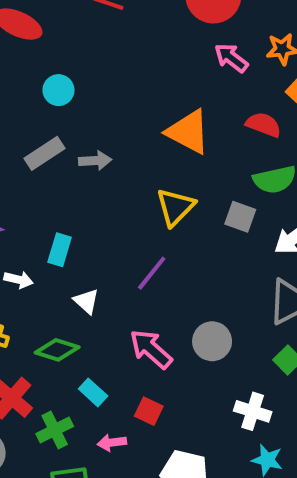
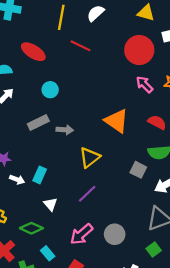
yellow triangle: (175, 207) -> (90, 157), moved
white arrow: (18, 280) -> (17, 179), moved
pink arrow: (151, 349) -> (81, 234), turned -90

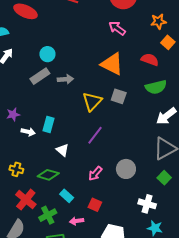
pink arrow: (144, 84) -> (117, 28), moved
cyan circle: (50, 90) -> (47, 54), moved
gray square: (138, 170) -> (119, 96), moved
pink arrow: (81, 234) -> (95, 173), size x0.7

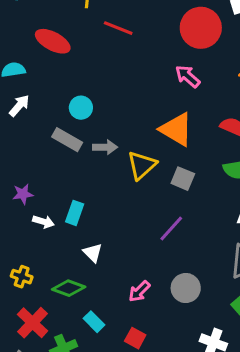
gray rectangle: (40, 76) -> (67, 140), turned 60
yellow triangle: (92, 101) -> (142, 165), moved
purple line: (95, 135) -> (171, 229), moved

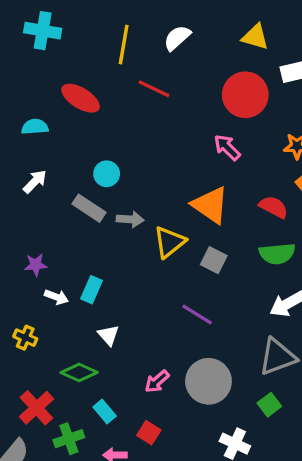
white arrow: (19, 106) -> (35, 182), moved
purple line: (171, 229) -> (197, 314), turned 76
yellow cross: (22, 277) -> (25, 338), moved
gray circle: (186, 288) -> (208, 381), size x1.4

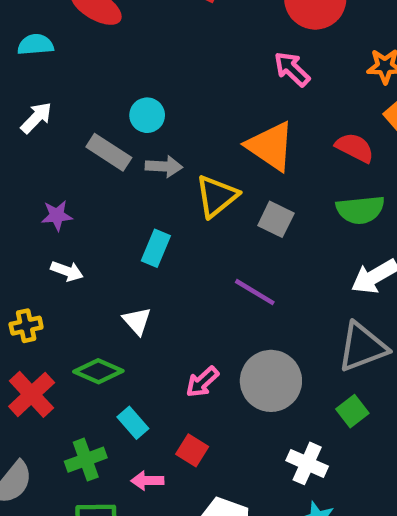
cyan circle: (107, 174) -> (147, 115), moved
purple star: (36, 265) -> (57, 215), moved
cyan rectangle: (91, 290) -> (156, 248), moved
yellow cross: (25, 338) -> (26, 326), turned -35
red cross: (36, 408) -> (32, 394), moved

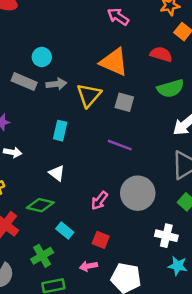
pink arrow: (147, 481) -> (88, 266), moved

